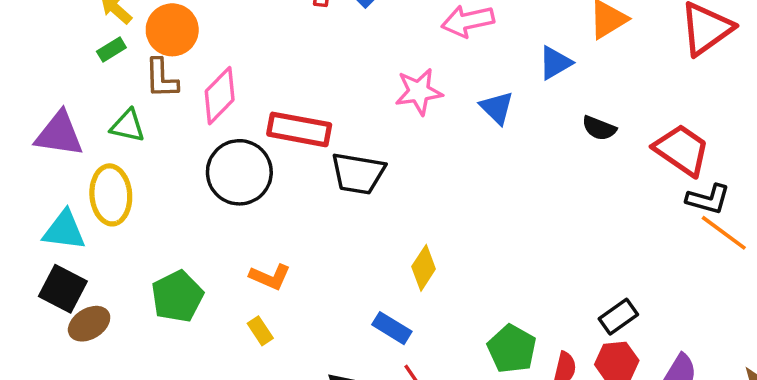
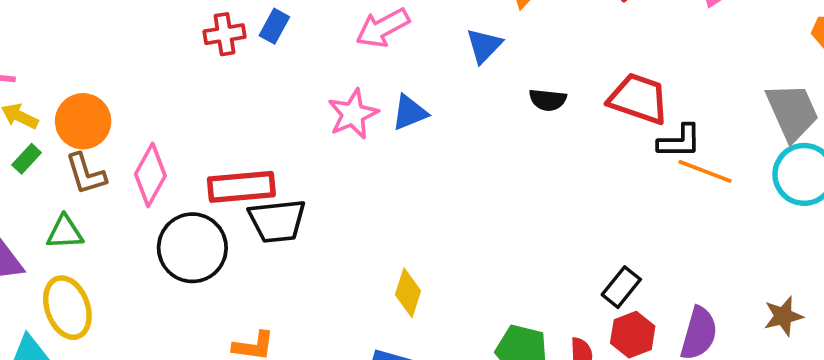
blue triangle: (497, 108) -> (410, 113), moved, turned -51
black trapezoid: (358, 173) -> (277, 221), moved

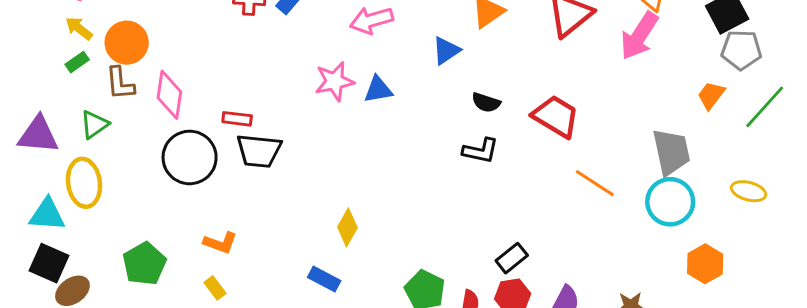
black L-shape: (679, 141) -> (481, 151), moved
pink diamond: (150, 175) -> (169, 95), turned -33
red rectangle: (241, 187) -> (237, 119), size x0.6
green triangle: (65, 232) -> (94, 125), turned -44

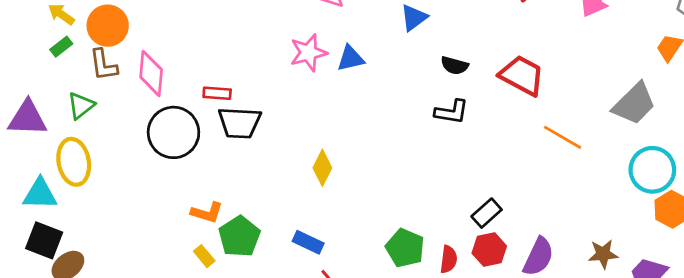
gray trapezoid: (671, 152) -> (634, 104), turned 60
cyan circle: (670, 202) -> (652, 170), moved
yellow diamond: (347, 227) -> (322, 168), moved
green pentagon: (144, 264) -> (239, 237), moved

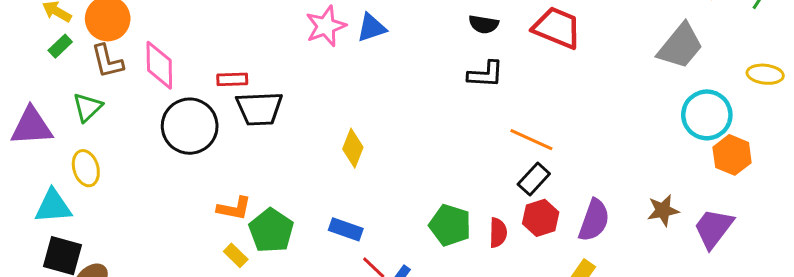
orange line: (563, 137) -> (531, 140), moved
yellow ellipse: (74, 162) -> (86, 168), size x0.7

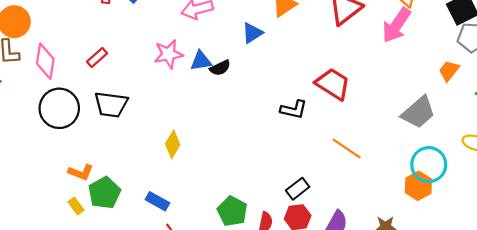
black semicircle: (484, 24) -> (220, 68), moved, turned -45
black L-shape: (486, 74) -> (294, 110), moved
red rectangle: (232, 79) -> (97, 57), moved, turned -50
orange line: (531, 140) -> (347, 149), moved
orange hexagon: (732, 155) -> (418, 186), moved

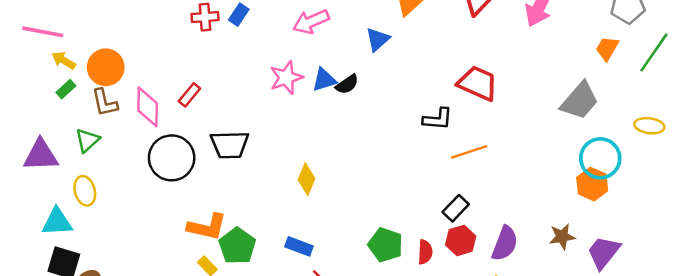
red rectangle: (97, 57) -> (189, 95), moved
orange line: (347, 149) -> (469, 152), moved, turned -44
orange L-shape: (81, 172) -> (207, 227), size x1.4

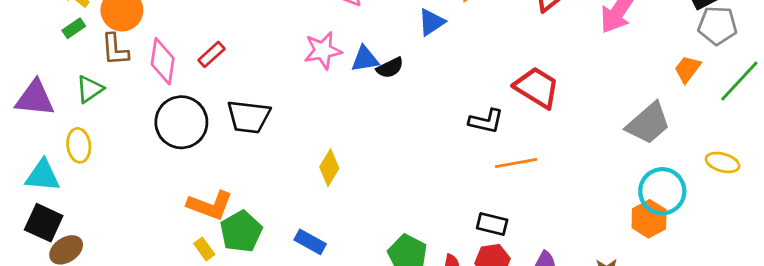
black rectangle: (456, 208) -> (492, 224), turned 52

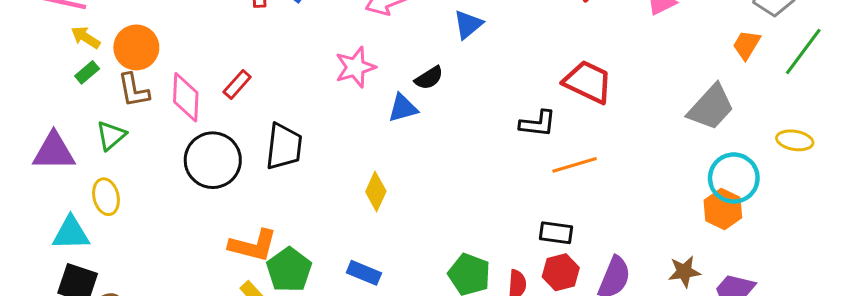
blue triangle: (365, 59) -> (403, 108), moved
black trapezoid: (249, 117) -> (284, 147), turned -84

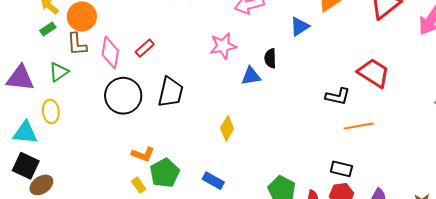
black semicircle: (429, 78) -> (270, 58), turned 114
orange L-shape: (253, 245) -> (143, 154), size x0.7

